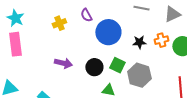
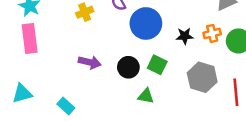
gray hexagon: (139, 75) -> (202, 77), moved

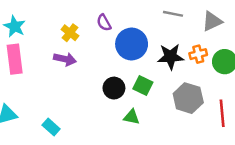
yellow cross: (85, 12) -> (70, 33), turned -30
black star: (185, 36) -> (171, 57), size x1.5
purple arrow: (90, 62) -> (65, 59), moved

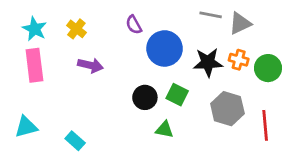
gray triangle: (212, 21) -> (240, 23), moved
yellow cross: (70, 33) -> (76, 29), moved
orange cross: (198, 54) -> (239, 60), turned 30

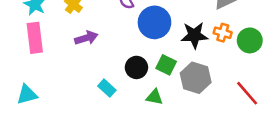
purple arrow: (90, 65) -> (86, 38), turned -30
gray hexagon: (227, 109) -> (196, 78), moved
red line: (265, 125) -> (247, 93), turned -36
cyan rectangle: (75, 141) -> (107, 88), moved

